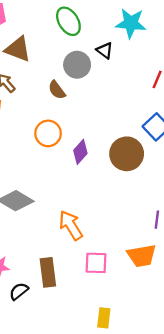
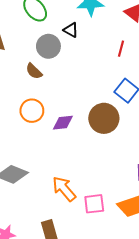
purple diamond: (80, 152) -> (63, 123), turned 50
pink square: (96, 263) -> (94, 204), moved

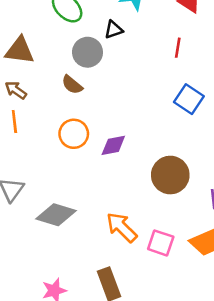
black triangle: (71, 30) -> (114, 30), turned -42
brown circle: (104, 118) -> (170, 175), moved
pink square: (94, 204) -> (161, 243), turned 30

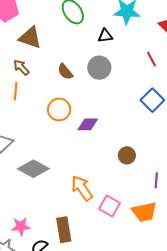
red line: (178, 48) -> (152, 59), turned -49
gray circle: (88, 52) -> (99, 68), moved
brown circle: (170, 175) -> (127, 155), size x0.6

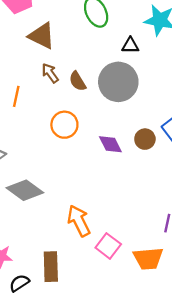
brown arrow: (21, 67) -> (50, 73), moved
gray circle: (99, 68) -> (118, 82), size x1.4
purple diamond: (88, 124) -> (110, 144), moved, turned 55
brown circle: (127, 155) -> (145, 139), moved

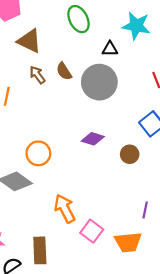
brown semicircle: (78, 81) -> (64, 71), moved
orange circle: (64, 125) -> (38, 153), moved
brown circle: (145, 139) -> (130, 154), moved
purple diamond: (110, 144) -> (93, 139), turned -45

